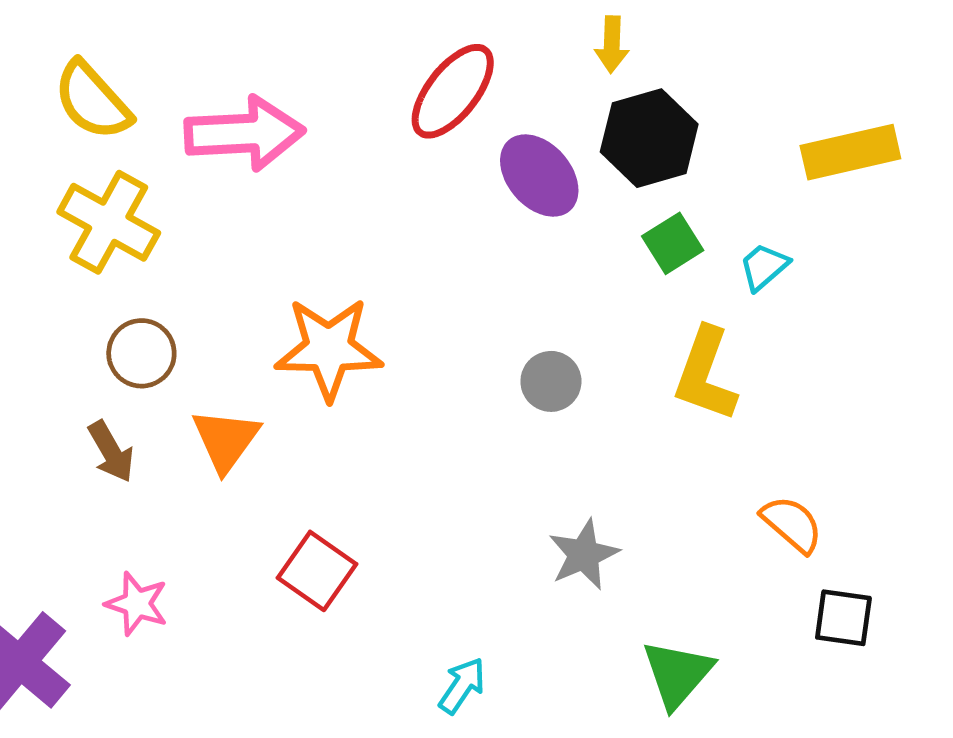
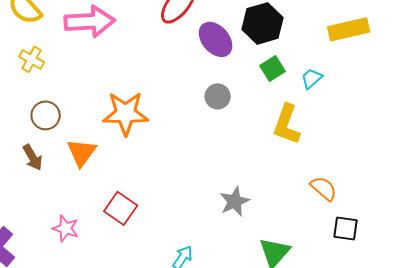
yellow cross: (109, 222) -> (32, 59), size x0.6
gray circle: (551, 381) -> (218, 96), moved
pink star: (137, 604) -> (66, 228), moved

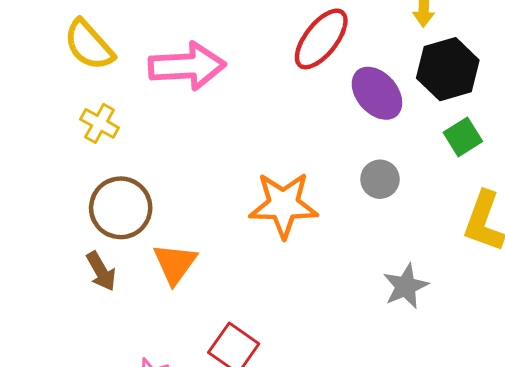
orange star: (126, 113) -> (283, 205), moved
brown circle: (46, 115) -> (121, 208), size x1.4
gray star: (235, 201) -> (406, 286), moved

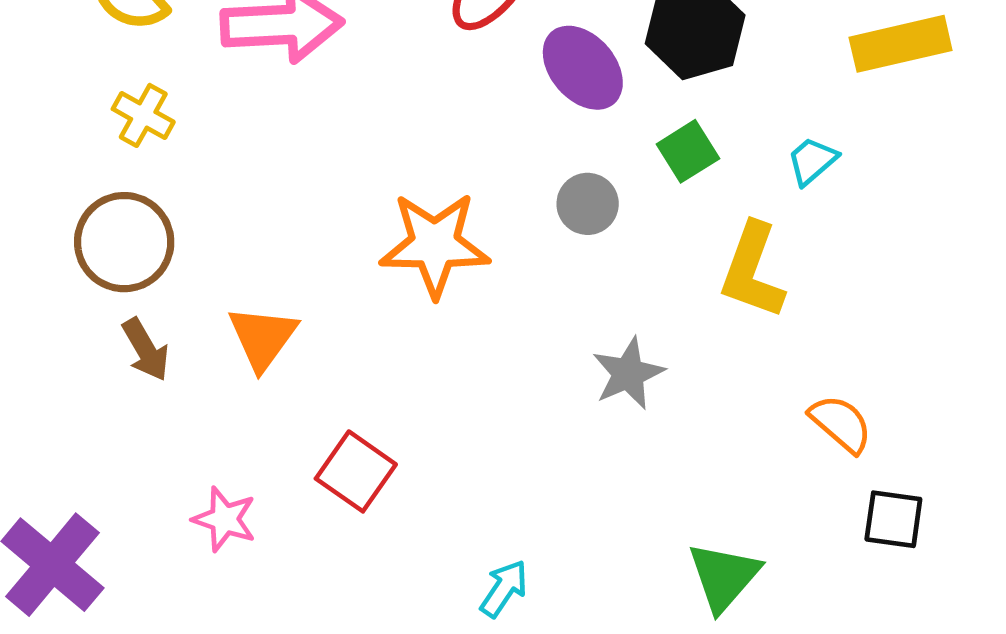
green square: (463, 137) -> (688, 151), moved
brown circle: (121, 208) -> (124, 242), moved

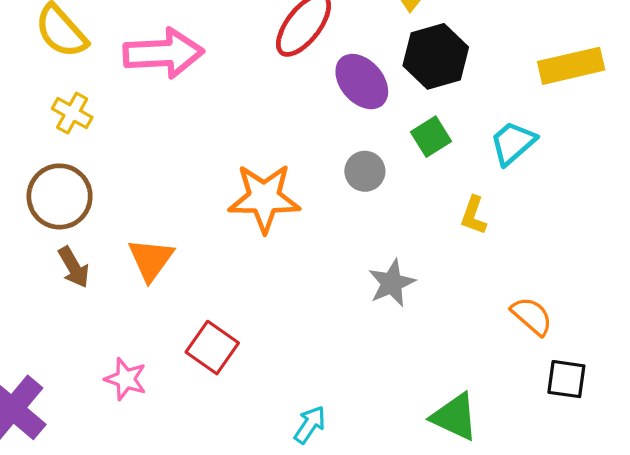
cyan trapezoid: (812, 161) -> (513, 143), size x1.4
yellow L-shape: (752, 271) -> (474, 215), size x0.6
green triangle: (724, 577) -> (455, 417), turned -46

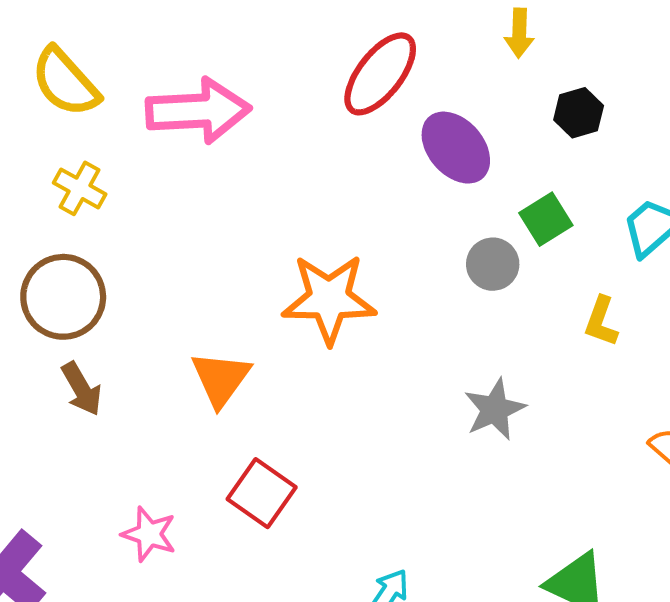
black hexagon: (436, 56) -> (579, 113), moved, size x0.6
gray circle: (365, 171) -> (493, 264), moved
orange triangle: (151, 259) -> (221, 379), moved

